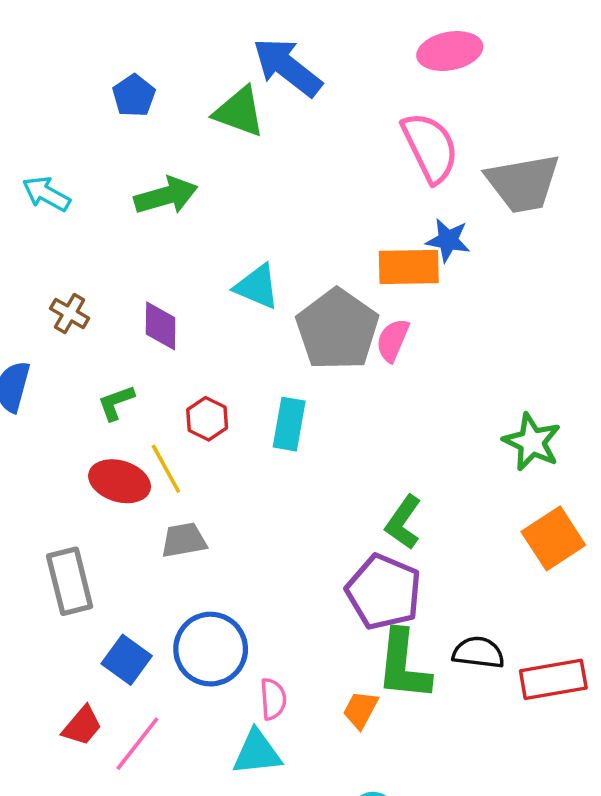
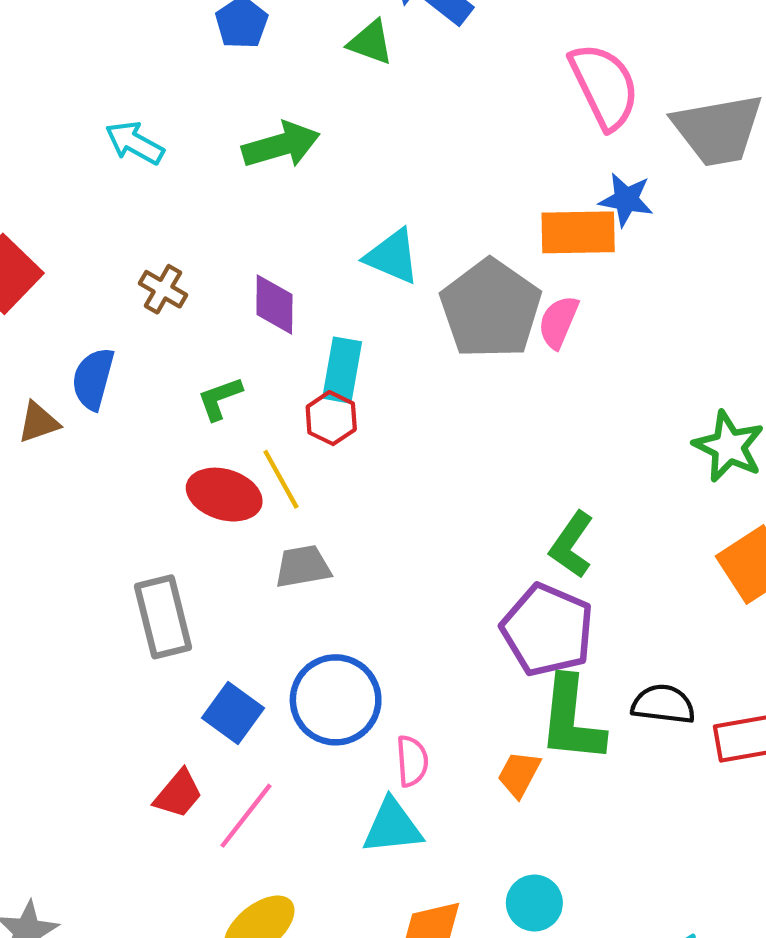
green triangle: (239, 112) -> (371, 42), size x0.7
cyan rectangle: (289, 424) -> (342, 370), moved

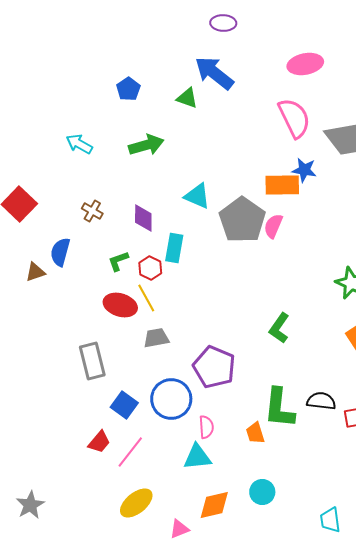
red hexagon: (331, 418) -> (150, 268), moved
purple pentagon: (547, 630) -> (214, 367), moved
orange trapezoid: (519, 774) -> (255, 433), turned -45

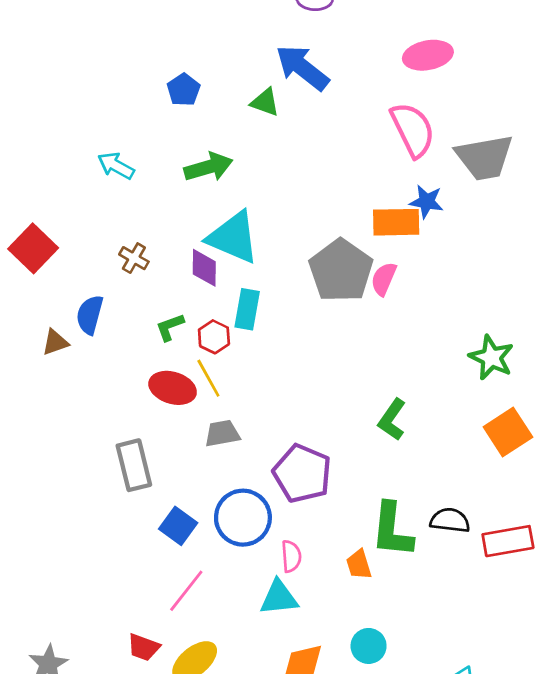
cyan triangle: (197, 196) -> (233, 237), moved, size x1.5
red trapezoid: (99, 442) -> (144, 647), moved, turned 70

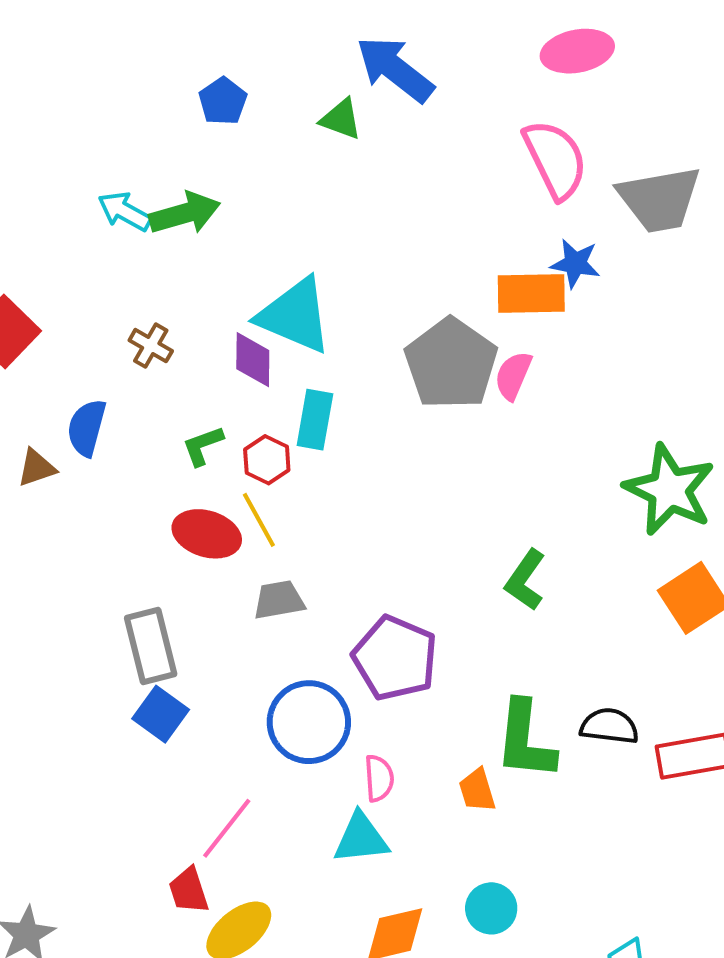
green arrow: (208, 167) -> (185, 213), moved
green star: (491, 357) -> (669, 490), size x1.4
blue square: (178, 526) -> (161, 714), moved
red trapezoid: (144, 647) -> (189, 890), moved, turned 52

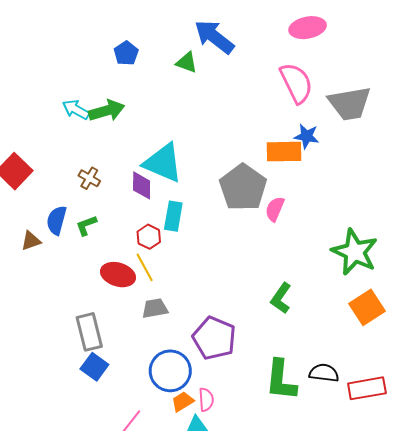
pink semicircle: (513, 376) -> (275, 209), moved
green L-shape: (203, 446) -> (86, 225), moved
orange trapezoid: (477, 790) -> (183, 402), moved, turned 75

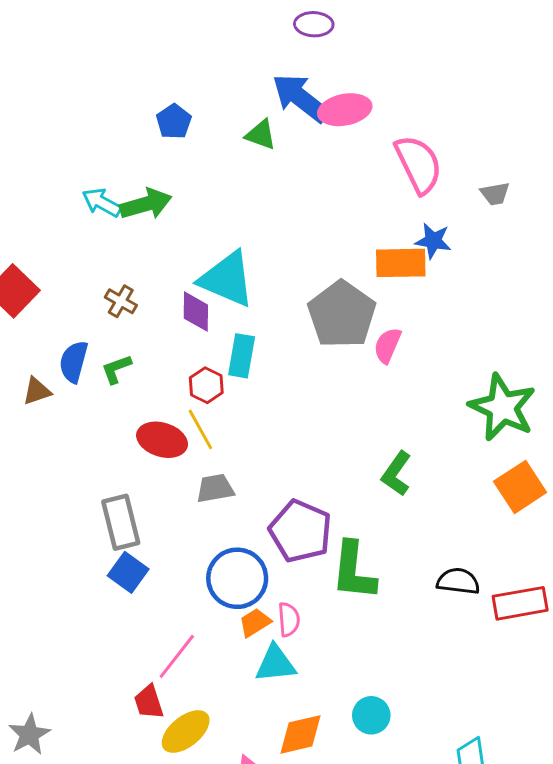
pink ellipse: (308, 28) -> (345, 110), moved
gray trapezoid: (350, 103) -> (495, 194), size x0.5
green L-shape: (281, 380) -> (354, 571), moved

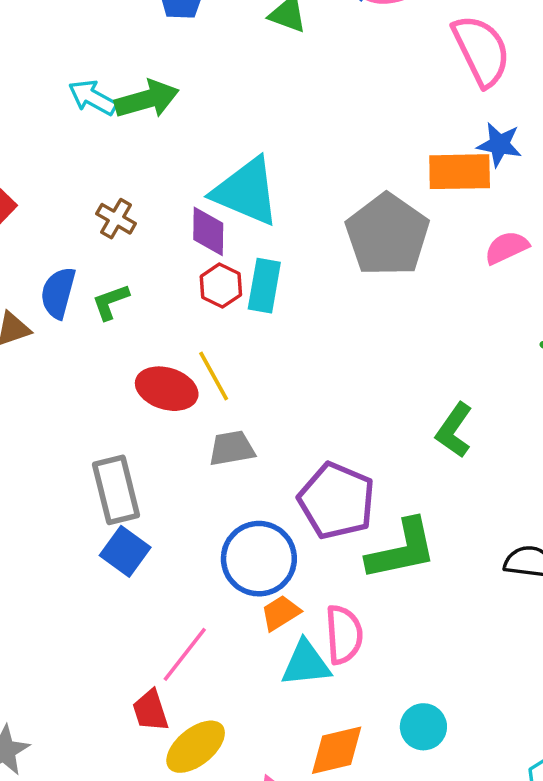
pink semicircle: (387, 345) -> (507, 248), moved, turned 42
red hexagon: (206, 385) -> (221, 286), moved
green L-shape: (354, 571) -> (402, 550), turned -108
pink semicircle: (289, 620) -> (344, 635), moved, size x1.4

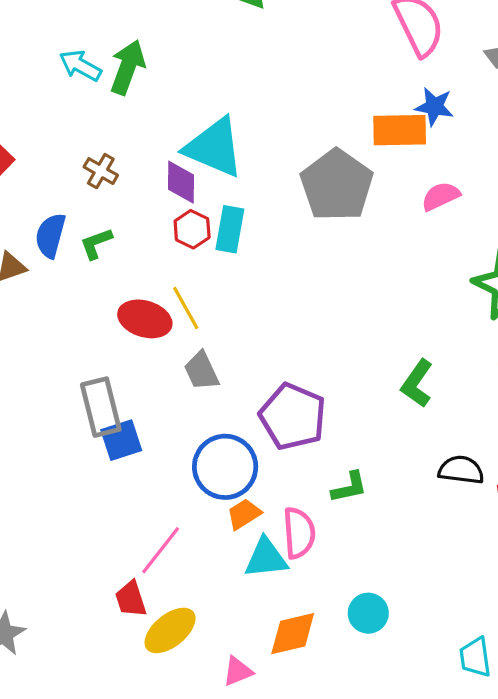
green arrow: (147, 99) -> (128, 67), turned -54
green L-shape: (454, 430) -> (417, 383), moved
gray trapezoid: (232, 448) -> (201, 371), turned -105
green L-shape: (402, 550) -> (349, 487), moved, size x0.6
blue square: (125, 551) -> (121, 440), moved, turned 36

